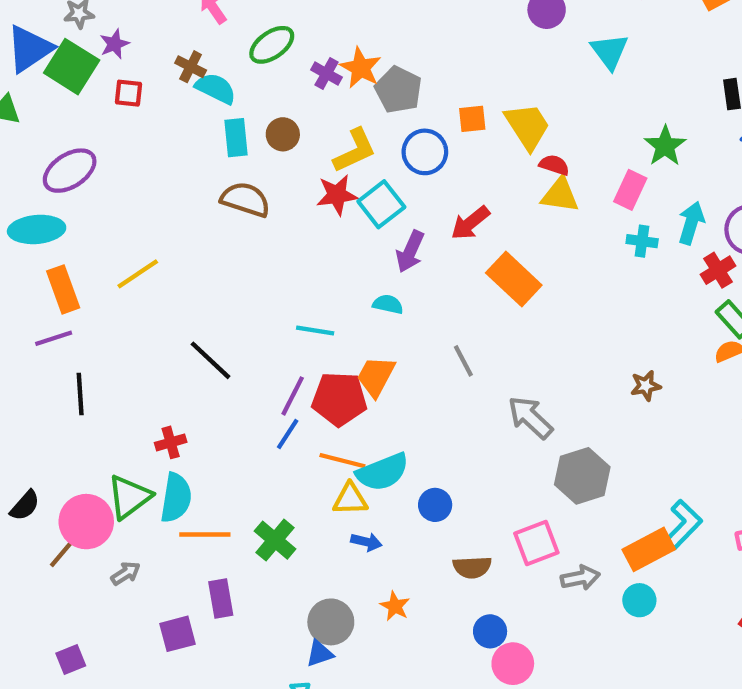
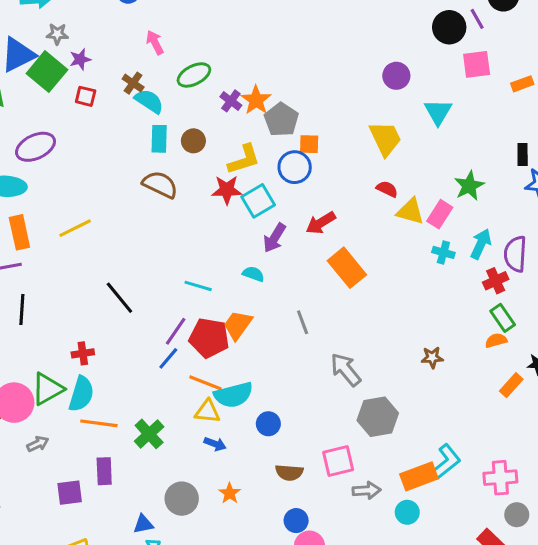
orange square: (472, 119) -> (309, 144), moved
yellow trapezoid: (527, 126) -> (385, 138), moved
yellow triangle: (560, 195) -> (410, 211), moved
blue triangle: (320, 654) -> (143, 524), moved

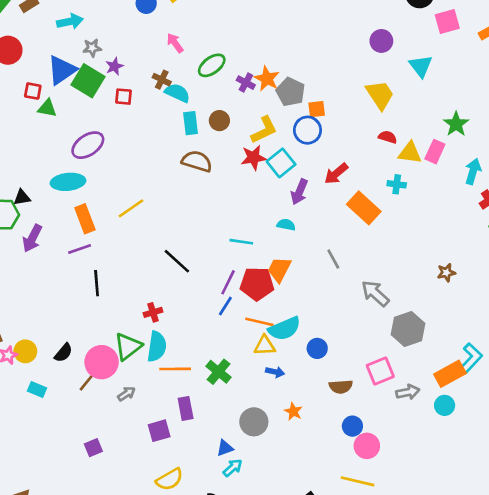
cyan cross: (443, 252) -> (397, 184), moved

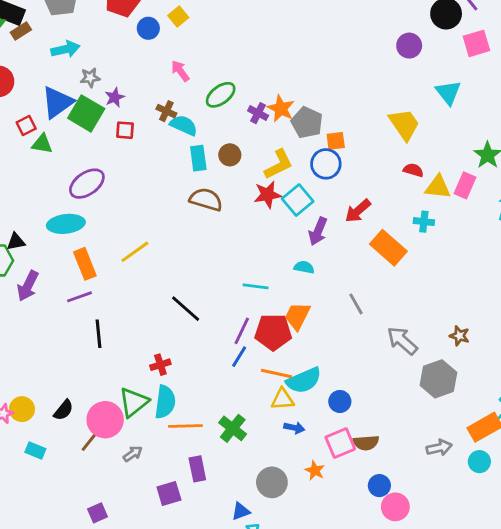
purple circle: (381, 41) -> (409, 46), moved
red square: (33, 91) -> (26, 125), turned -36
brown star: (446, 273) -> (459, 336), moved, turned 30
pink square: (380, 371) -> (340, 443), moved

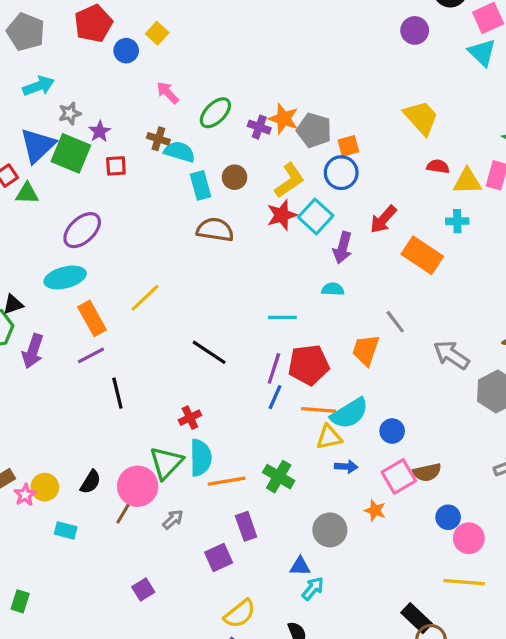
cyan triangle: (448, 92) -> (482, 53), moved
orange trapezoid: (297, 316) -> (366, 350), moved
blue triangle: (241, 511) -> (300, 566), turned 30

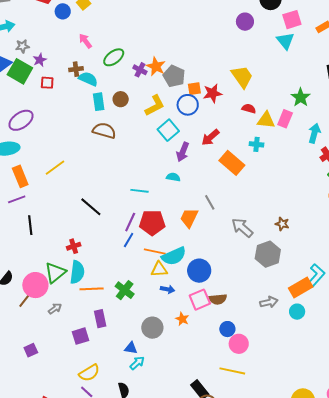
brown cross: (158, 139) -> (76, 69), turned -32
red star: (282, 215) -> (212, 93), moved
blue circle: (392, 431) -> (199, 271), size x1.5

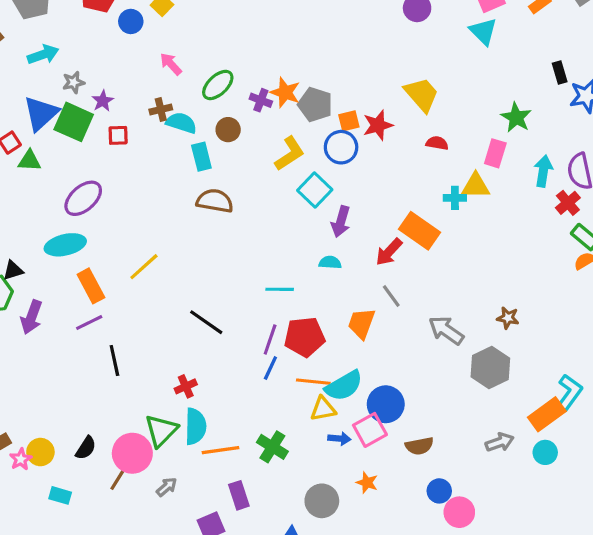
brown circle: (121, 99) -> (228, 130), moved
yellow triangle: (266, 120) -> (476, 186), moved
red arrow: (210, 137) -> (389, 252), moved
pink square: (200, 300) -> (370, 430), moved

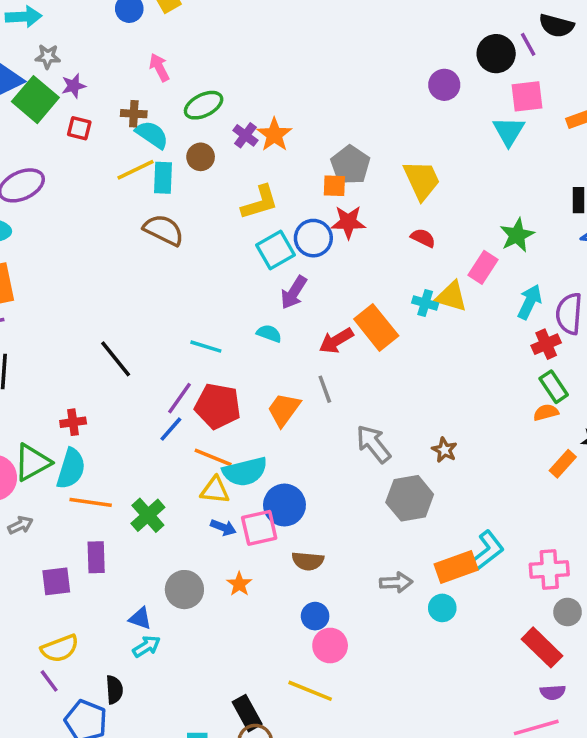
gray pentagon: (315, 105) -> (350, 165), moved
red star: (378, 125) -> (348, 222), moved
blue circle: (341, 147) -> (313, 238), moved
yellow line: (144, 267) -> (136, 170), moved

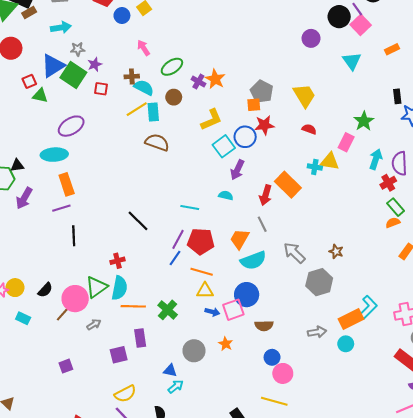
pink square: (527, 96) -> (361, 25), moved, turned -30
red arrow: (336, 341) -> (266, 195), turned -36
cyan semicircle: (245, 472) -> (253, 260), moved

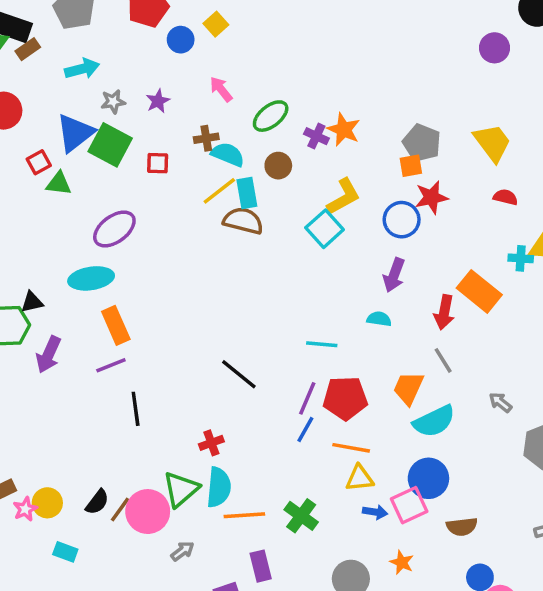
purple star: (95, 64) -> (158, 101), moved
brown semicircle: (157, 142) -> (243, 221), moved
cyan square: (224, 146) -> (325, 229), moved
gray arrow: (294, 253) -> (500, 402), size x0.6
brown line: (63, 314) -> (120, 509), moved

